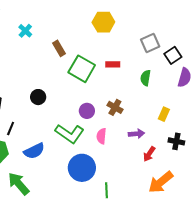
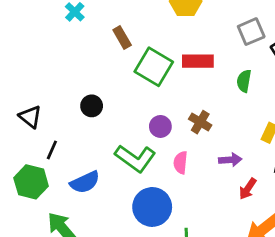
red rectangle: (113, 64) -> (198, 61), size x1.5

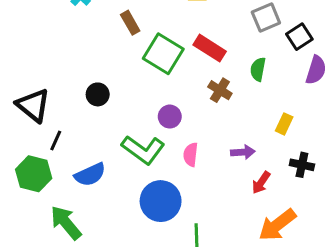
red rectangle: (198, 61) -> (210, 48), turned 32
black triangle: (30, 117) -> (33, 105), size x1.4
brown cross: (200, 122) -> (220, 90), moved

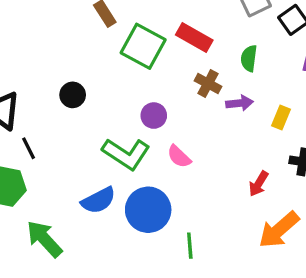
black line: (56, 140) -> (29, 148), turned -48
purple arrow: (243, 152) -> (240, 103), moved
pink semicircle: (191, 155) -> (179, 157), turned -50
blue semicircle: (90, 175) -> (98, 200), moved

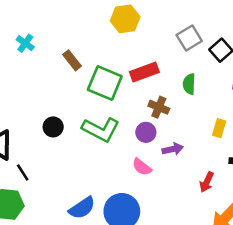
red rectangle: (194, 37) -> (144, 72), turned -44
purple arrow: (240, 103) -> (173, 149), moved
purple circle: (154, 116) -> (146, 132), moved
green L-shape: (126, 154) -> (101, 129), moved

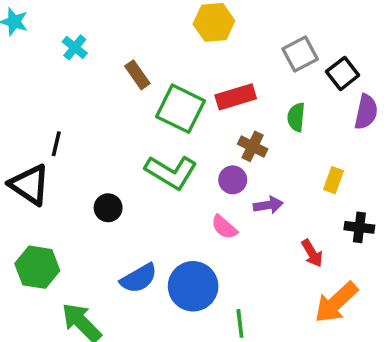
black circle: (53, 127) -> (108, 208), moved
black line: (23, 172) -> (56, 144), moved, turned 42
red arrow: (207, 182) -> (312, 253), turned -60

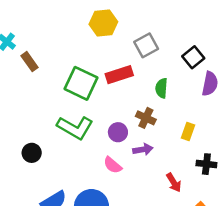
gray square: (300, 54) -> (146, 45), moved
brown rectangle: (137, 75) -> (30, 62), moved
brown cross: (253, 146) -> (146, 118), moved

